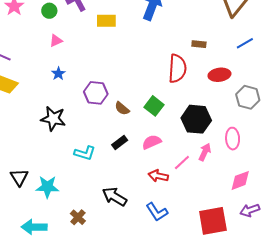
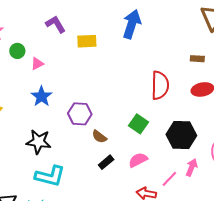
green circle: (49, 11) -> (17, 51), moved
brown rectangle: (199, 44) -> (197, 59), moved
blue star: (58, 74) -> (41, 96), size x1.5
brown semicircle: (122, 108) -> (99, 137), moved
cyan L-shape: (85, 153) -> (50, 176), moved, size x1.4

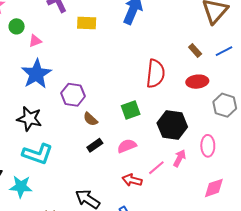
brown rectangle: (197, 59) -> (195, 50), turned 40
blue star: (41, 96) -> (36, 74), size x1.4
green square: (139, 124) -> (131, 110), turned 30

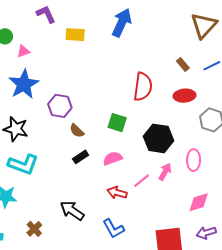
green square: (131, 110) -> (117, 123), turned 36

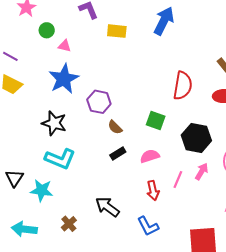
pink triangle: (23, 51) -> (64, 46), turned 32
pink line: (142, 181) -> (178, 180), turned -30
red arrow: (117, 193) -> (153, 191), turned -120

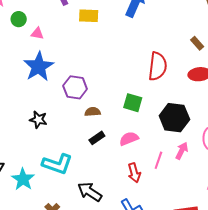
black star: (54, 123) -> (38, 120), moved, size x0.7
brown semicircle: (115, 127) -> (93, 112), turned 133
cyan L-shape: (60, 159) -> (57, 164), moved
cyan star: (42, 190) -> (23, 179), turned 30

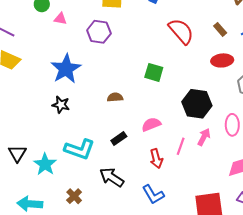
red semicircle: (158, 66) -> (181, 31), moved, turned -48
blue star: (39, 67) -> (66, 69), moved
purple hexagon: (75, 87) -> (99, 32), moved
green square: (133, 103) -> (154, 72), moved
black rectangle: (97, 138) -> (119, 138), moved

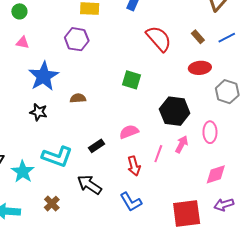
pink triangle: (60, 19) -> (23, 43), moved
brown semicircle: (115, 97) -> (78, 98), moved

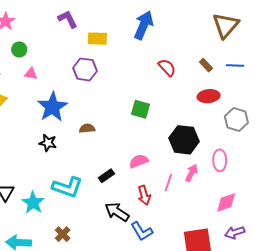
green circle: (19, 11) -> (19, 49), moved
blue line: (227, 38) -> (235, 66), turned 30
red semicircle: (159, 39) -> (167, 68), size x0.7
black arrow: (89, 185) -> (117, 212), moved

